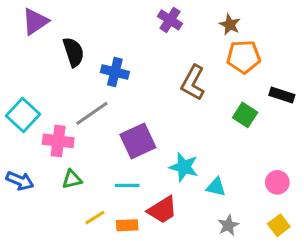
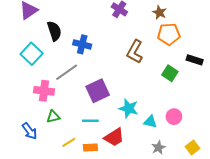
cyan square: (23, 115) -> (32, 54), moved
blue arrow: (20, 181) -> (30, 131), moved, turned 30
pink circle: (277, 182) -> (174, 117), moved

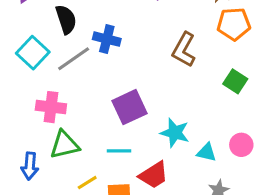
gray line: (67, 72) -> (74, 59), moved
green triangle: (53, 117) -> (65, 145), size x1.5
blue arrow: (30, 131) -> (30, 166), turned 42

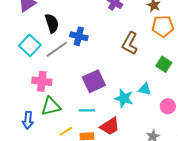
cyan triangle: (207, 152) -> (145, 89), moved

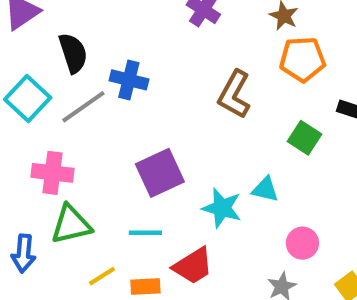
pink circle: (168, 106) -> (302, 243), moved

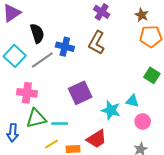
brown L-shape: (234, 94) -> (97, 43), moved
cyan line: (145, 233) -> (60, 124), moved
pink circle: (302, 243) -> (143, 121), moved

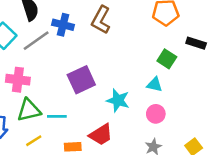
cyan triangle: (132, 101) -> (155, 85), moved
yellow line: (51, 144) -> (34, 141), moved

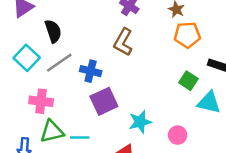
blue cross: (63, 25) -> (91, 71), moved
cyan triangle: (155, 85) -> (209, 102), moved, size x1.5
cyan star: (118, 100) -> (140, 122), turned -30

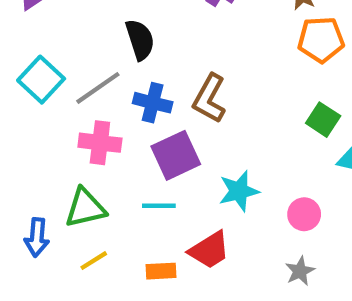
black semicircle: (53, 31) -> (140, 40), moved
brown L-shape: (123, 42) -> (209, 98), moved
pink cross: (41, 101) -> (100, 143), moved
cyan line: (80, 137) -> (159, 206), moved

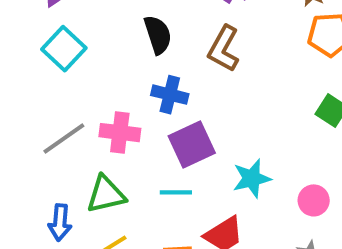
cyan square: (41, 80) -> (64, 49), moved
gray line: (98, 88) -> (64, 139), moved
brown L-shape: (209, 98) -> (224, 49), moved

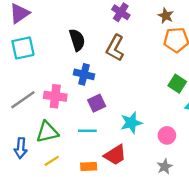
cyan square: (64, 49) -> (23, 48), turned 35
purple square: (192, 145) -> (97, 103), size x0.7

